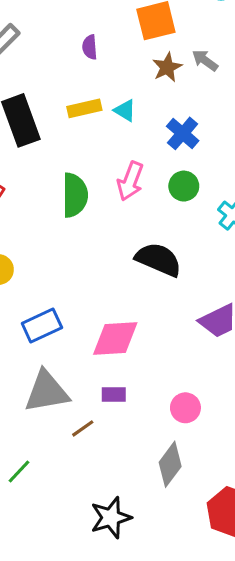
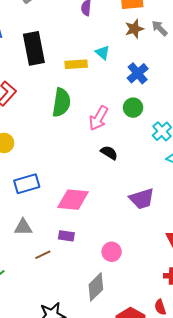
yellow rectangle: (84, 108) -> (76, 64), moved
pink arrow: (130, 181) -> (99, 118), moved
black semicircle: (158, 259) -> (109, 153), size x0.6
gray triangle: (47, 392) -> (23, 227), size x0.6

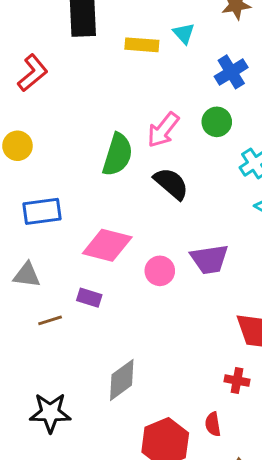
green semicircle: (61, 102) -> (118, 155), moved
black semicircle: (109, 153) -> (171, 184), size x1.4
pink circle: (112, 252) -> (160, 271), moved

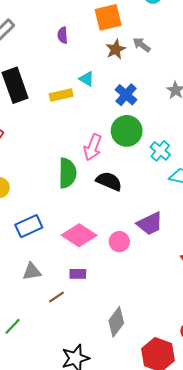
green circle: (217, 122) -> (127, 131), size x1.5
pink diamond: (107, 245) -> (79, 235), turned 36

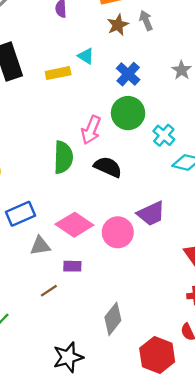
gray arrow: (142, 45) -> (146, 20), turned 30
pink circle: (119, 242) -> (118, 232), size x1.4
gray triangle: (32, 272) -> (40, 246), moved

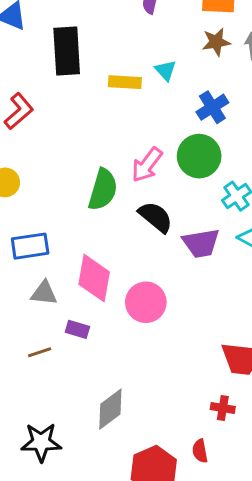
purple trapezoid: (151, 214) -> (201, 243), moved
pink diamond: (74, 225) -> (94, 278), turned 51

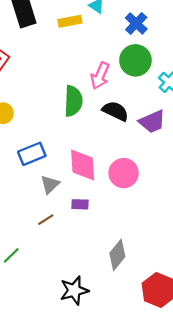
gray triangle: (44, 293) -> (50, 185), turned -36
brown line: (40, 352) -> (46, 220), moved

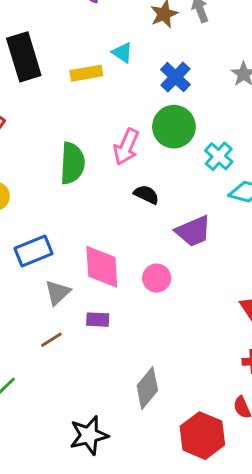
green semicircle: (73, 101) -> (72, 163), moved
black semicircle: (115, 111) -> (146, 195), size x0.7
purple trapezoid: (152, 122) -> (193, 231), moved
pink circle: (124, 173) -> (157, 278), size x0.7

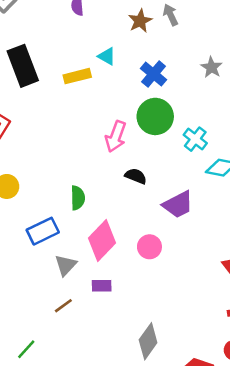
green semicircle: (72, 163) -> (78, 198), moved, size x0.7
pink diamond: (102, 267) -> (102, 240), turned 51

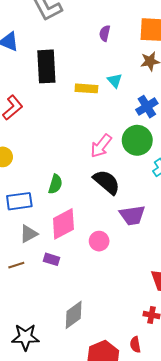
black semicircle: (136, 176) -> (107, 182), size x1.6

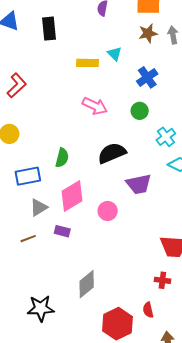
black rectangle: (46, 66) -> (49, 29), moved, size x0.7
green circle: (137, 140) -> (140, 111), size x0.6
pink arrow: (101, 146) -> (95, 106), moved, turned -100
black semicircle: (107, 182) -> (112, 153), turned -60

